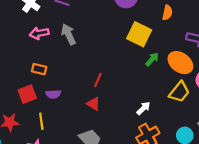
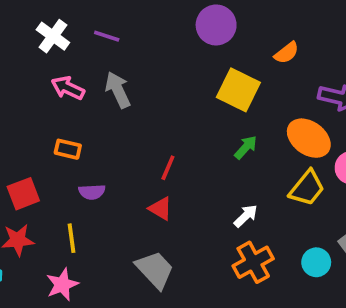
orange semicircle: (167, 13) -> (287, 53), turned 40
pink arrow: (39, 33) -> (68, 88), turned 36
green arrow: (152, 59) -> (246, 147), moved
red square: (27, 94) -> (23, 194), moved

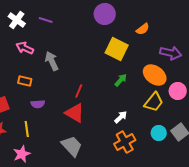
gray arrow: (118, 90) -> (52, 61), moved
red triangle: (160, 209) -> (75, 113), size x1.5
cyan circle: (316, 262) -> (159, 133), moved

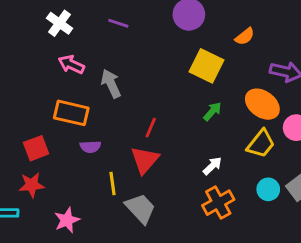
purple line: (46, 20) -> (118, 23), moved
orange rectangle: (25, 81) -> (71, 113), size x1.6
red triangle: (75, 113) -> (145, 160), turned 40
yellow line: (27, 129) -> (112, 183), moved

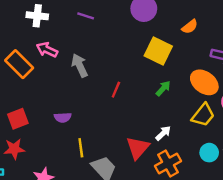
white cross: (60, 23) -> (37, 16), turned -30
orange rectangle: (71, 113) -> (19, 64), moved, turned 32
red line: (151, 128) -> (116, 90), moved
red triangle: (145, 160) -> (138, 148), moved

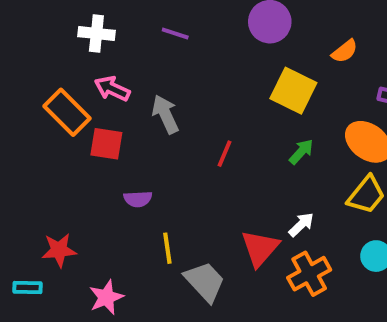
red square: (18, 119) -> (106, 144), moved, turned 30

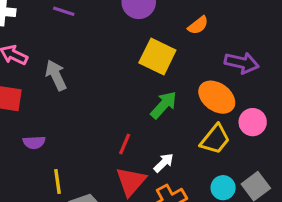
green arrow: (301, 152) -> (164, 105), size x1.4
red line: (224, 154) -> (125, 144), moved

